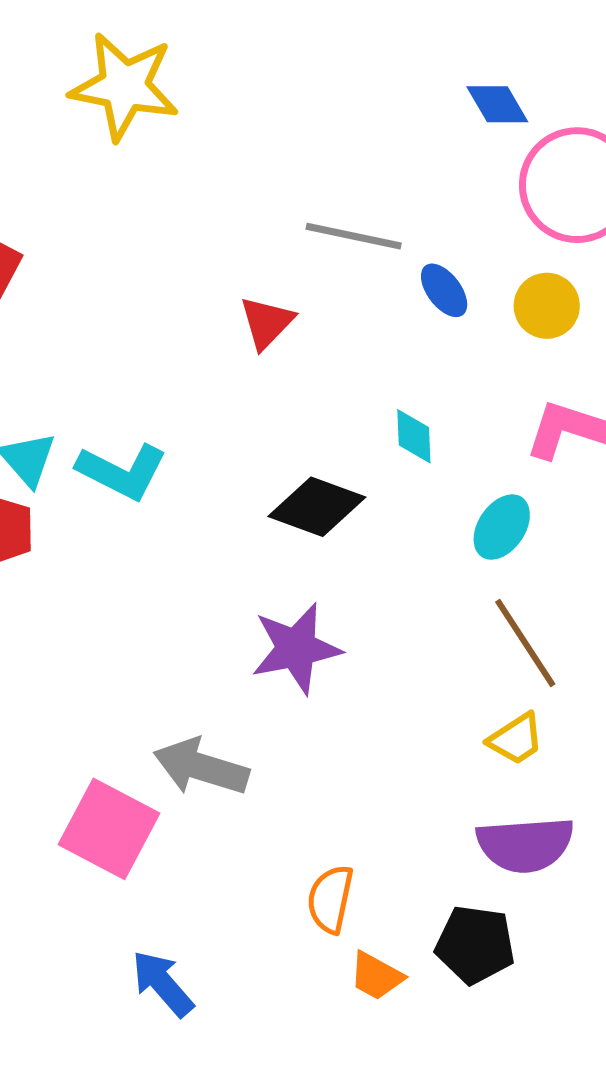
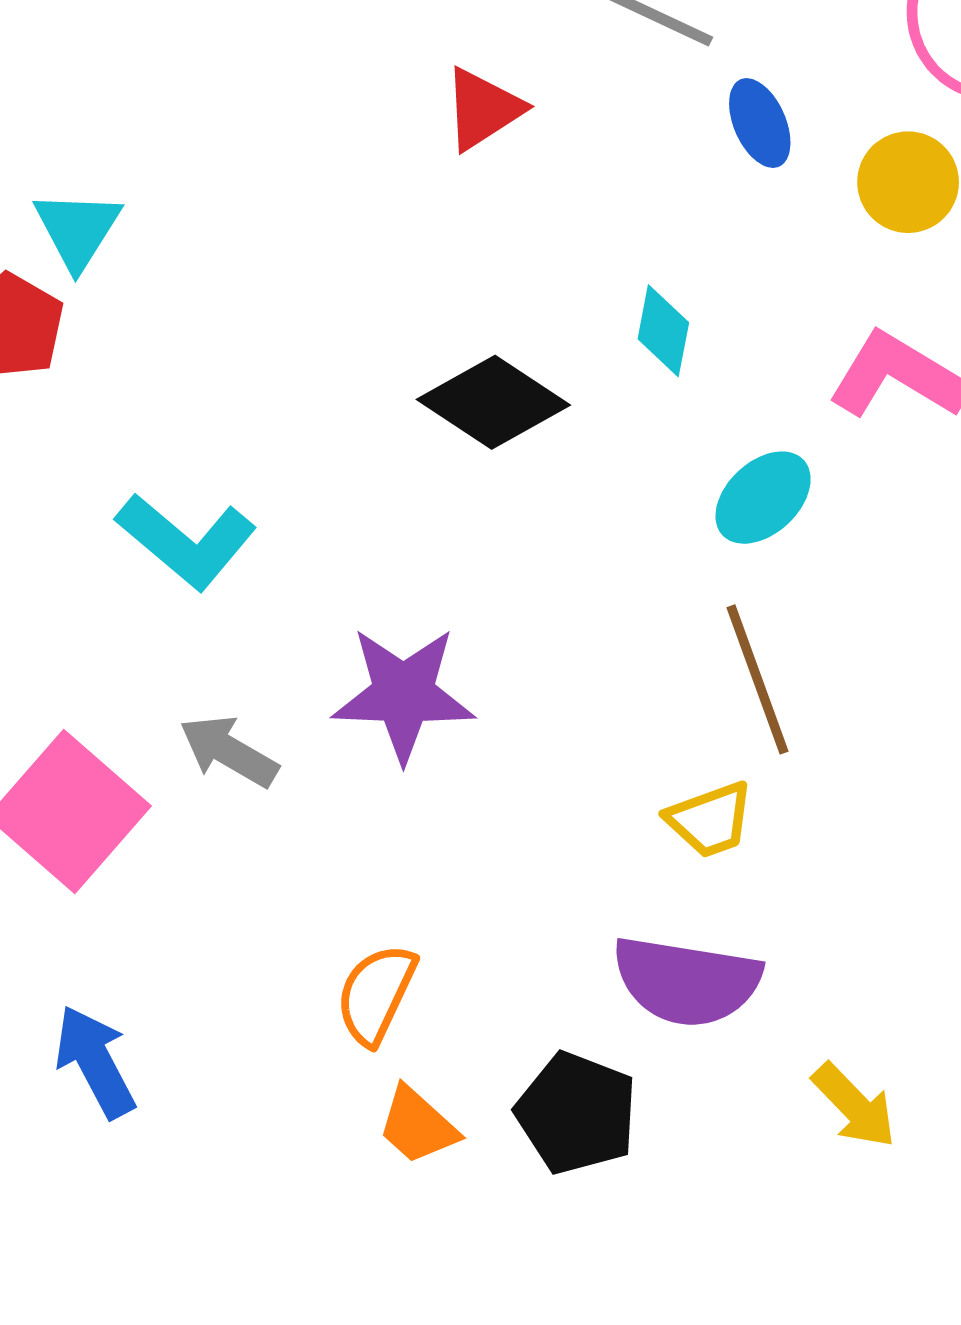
cyan L-shape: (122, 472) -> (186, 541), moved
purple star: (296, 648) -> (403, 694), moved
gray arrow: (201, 767) -> (229, 751), size x0.7

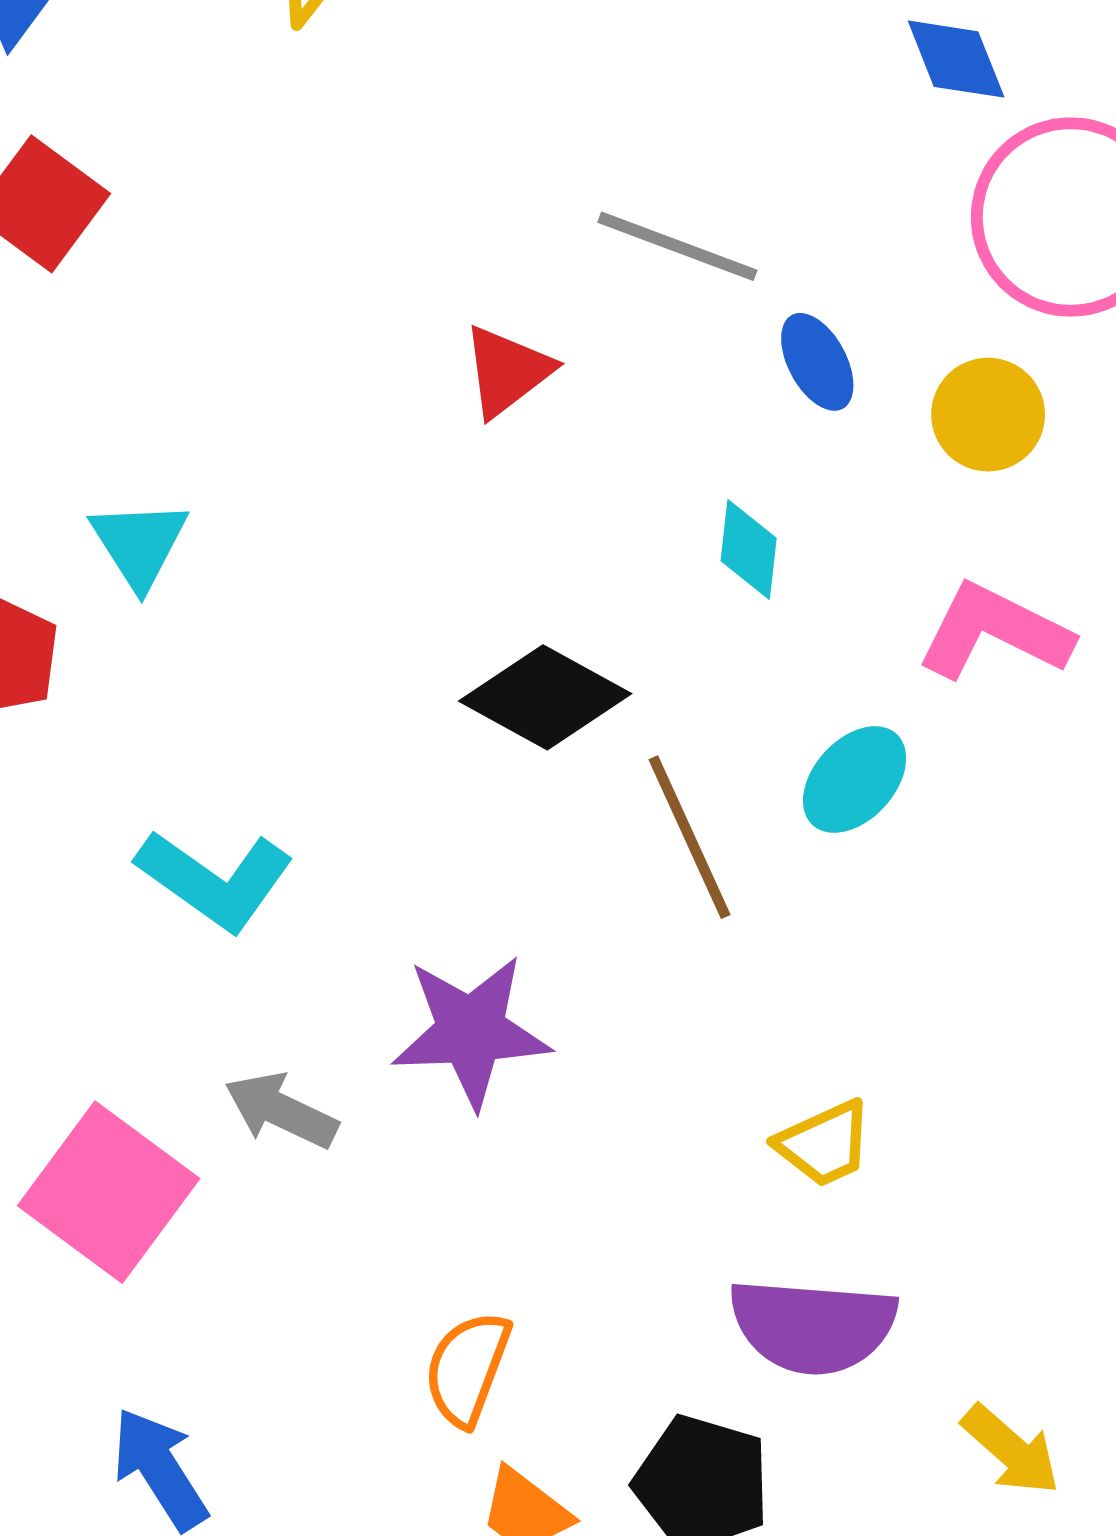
cyan triangle: (77, 229) -> (139, 544), moved
cyan diamond: (663, 331) -> (749, 549), moved
brown line: (758, 679) -> (689, 837), moved

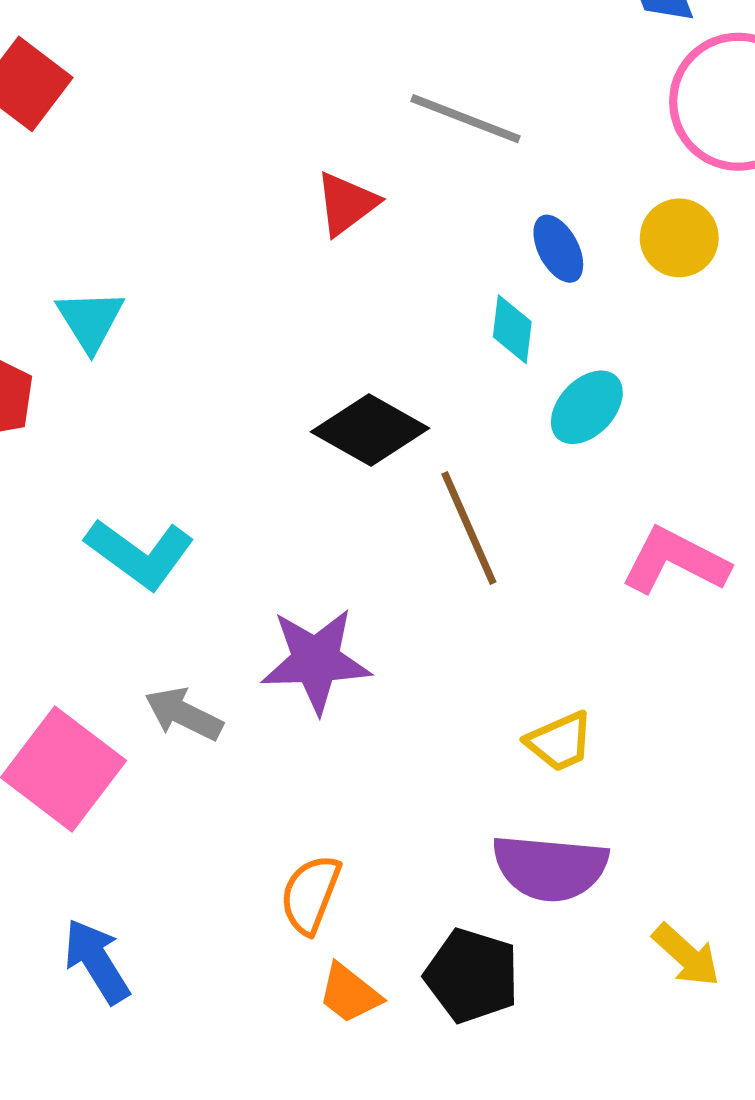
blue ellipse: (817, 362) -> (558, 249), moved
pink L-shape: (994, 632) -> (675, 561), moved
cyan ellipse: (855, 780) -> (587, 407), moved

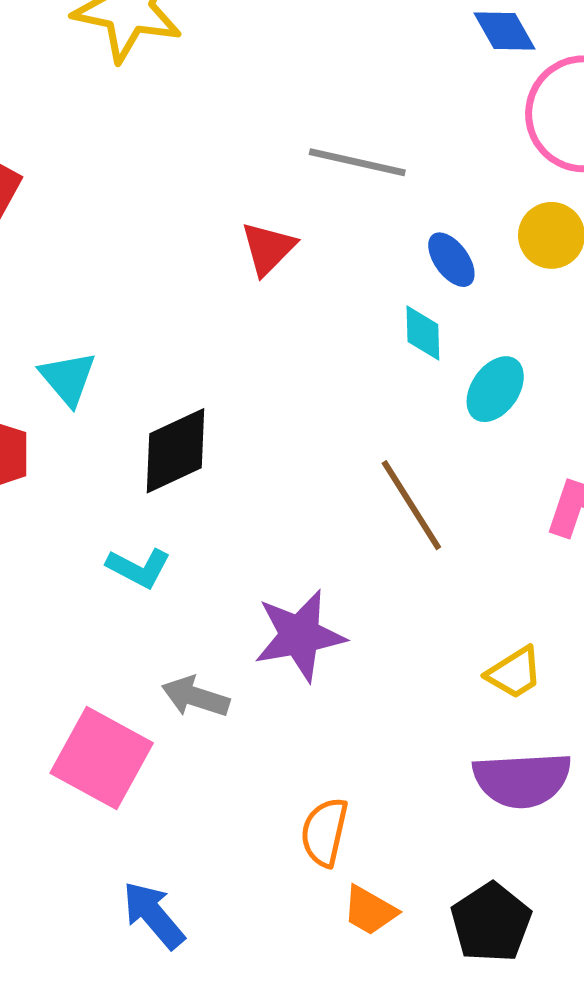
black diamond: (370, 430) -> (176, 451), moved, turned -46
cyan L-shape: (140, 554) -> (139, 568), size x0.7
black pentagon: (472, 976) -> (491, 923), moved, turned 30

